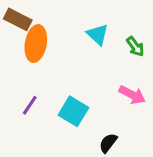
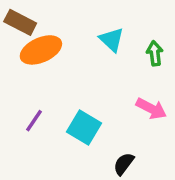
orange ellipse: (36, 44) -> (41, 50), turned 56
green arrow: (135, 47) -> (155, 53), turned -150

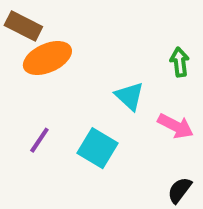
cyan triangle: (112, 40) -> (130, 96), moved
black semicircle: (124, 164) -> (180, 190), moved

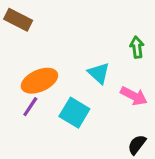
orange ellipse: (47, 58) -> (39, 81), moved

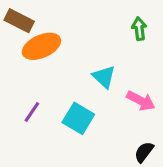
green arrow: (137, 47) -> (139, 29), moved
orange ellipse: (39, 81) -> (41, 46), moved

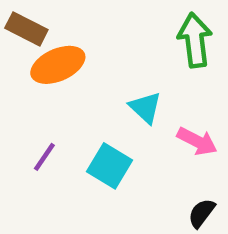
green arrow: (139, 29) -> (195, 40), size x1.6

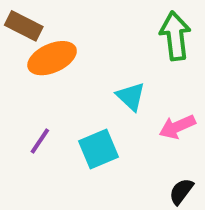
pink arrow: (197, 141) -> (177, 127), turned 129
cyan square: (110, 166) -> (98, 149), turned 36

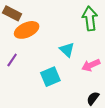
purple line: (40, 141) -> (12, 60), moved

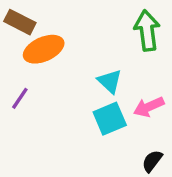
cyan square: (50, 77) -> (110, 119), moved

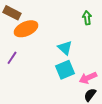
green arrow: (147, 31) -> (87, 18), size x0.6
pink arrow: (149, 107) -> (88, 78), moved

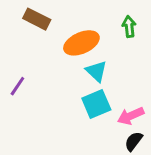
brown rectangle: (12, 13) -> (37, 19), moved
orange ellipse: (26, 29) -> (81, 43), moved

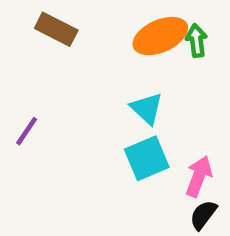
orange ellipse: (81, 43) -> (160, 36), moved
pink arrow: (131, 116) -> (199, 176), turned 135

